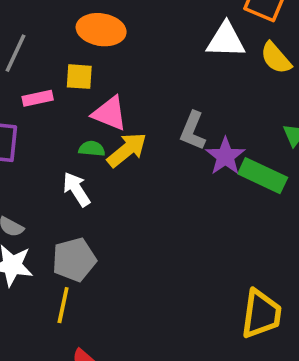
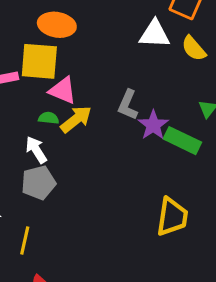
yellow square: (79, 77) -> (39, 61), size x1.8
gray pentagon: (74, 260) -> (38, 183), moved
yellow trapezoid: (261, 314) -> (172, 217), moved

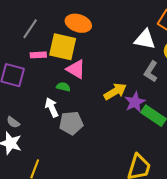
gray L-shape: (128, 105) -> (151, 72), moved
yellow arrow: (76, 119) -> (115, 91), moved
gray pentagon: (38, 183) -> (71, 123), moved

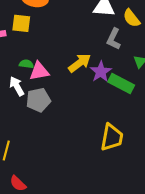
yellow square: (63, 47) -> (21, 23), size x0.7
pink triangle: (76, 69) -> (39, 71), moved, turned -35

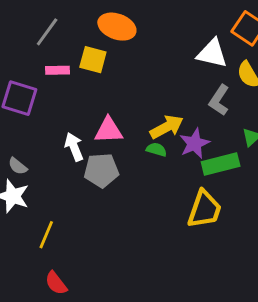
green semicircle: (26, 64) -> (156, 149), moved
green rectangle: (121, 83) -> (221, 164), turned -50
yellow trapezoid: (112, 137) -> (204, 209), moved

